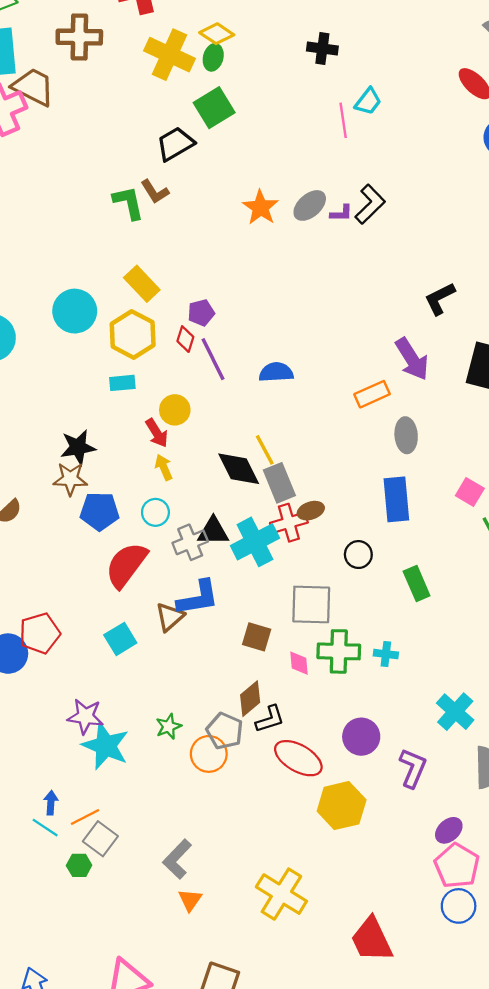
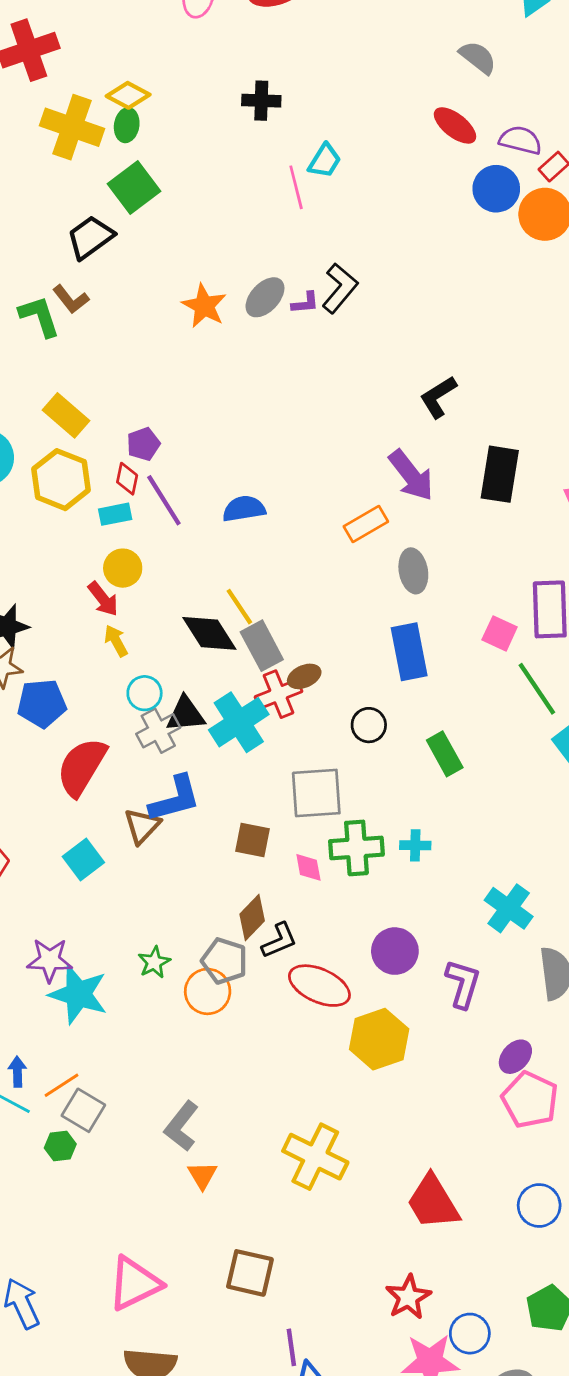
cyan rectangle: (122, 383) -> (115, 514), moved
cyan circle: (155, 512) -> (145, 693), moved
blue circle: (459, 906) -> (539, 1205), moved

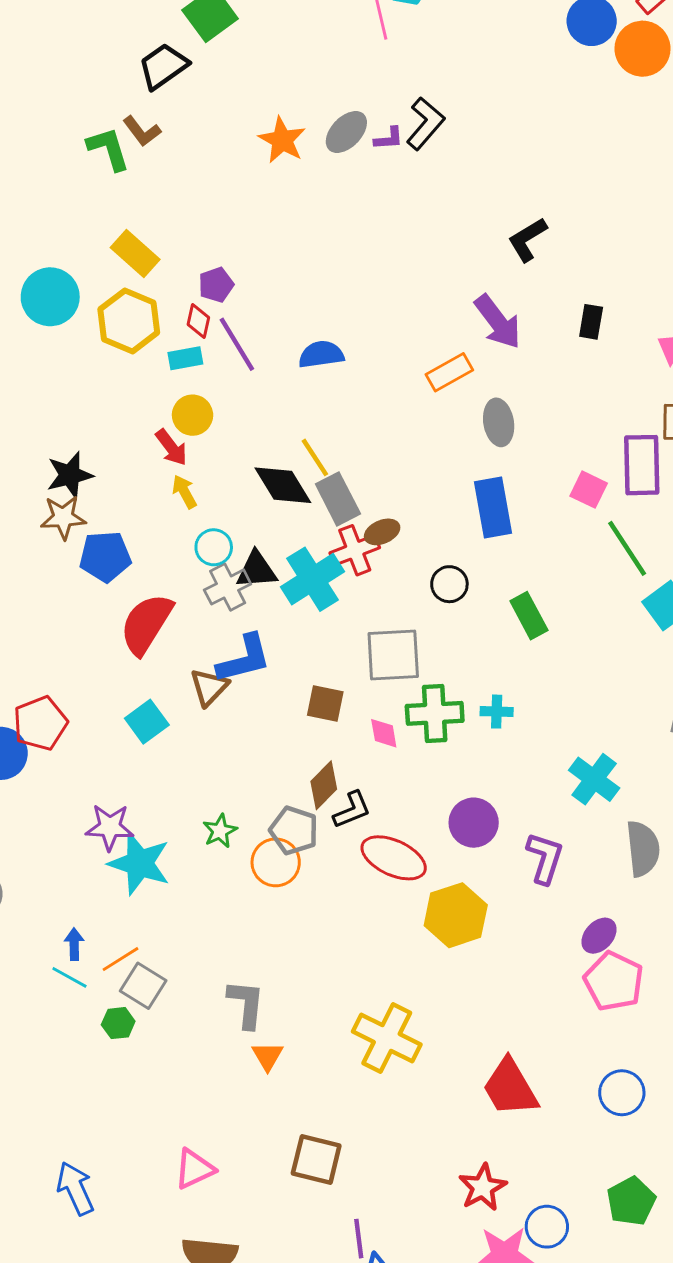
black rectangle: (500, 474) -> (591, 322), size x0.6
gray L-shape: (181, 1126) -> (246, 1004), turned 147
pink triangle: (134, 1283) -> (194, 1169), size x0.7

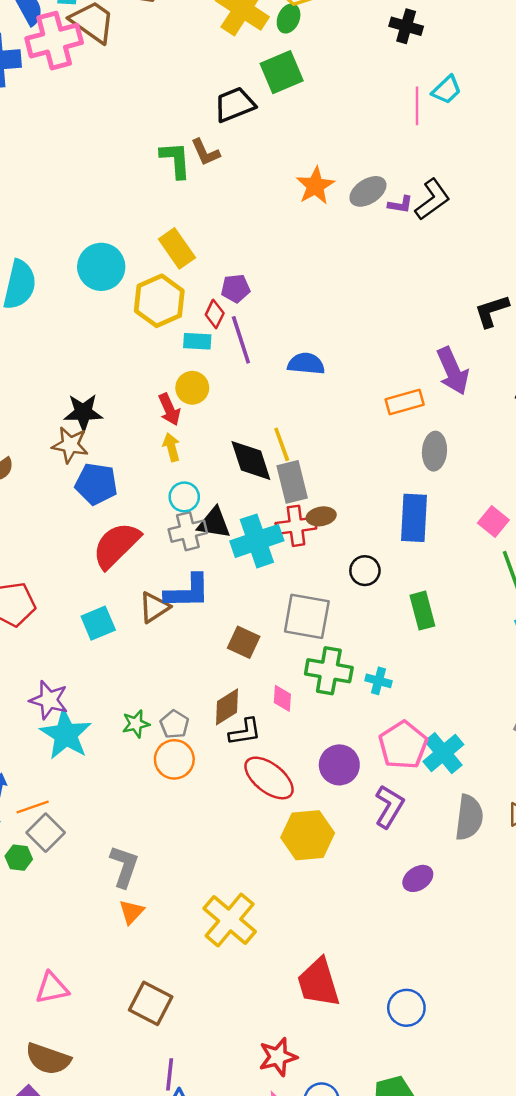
pink diamond: (384, 733) -> (282, 698), moved
gray pentagon: (294, 830) -> (174, 724), moved, size x0.7
pink pentagon: (614, 981) -> (403, 745), moved

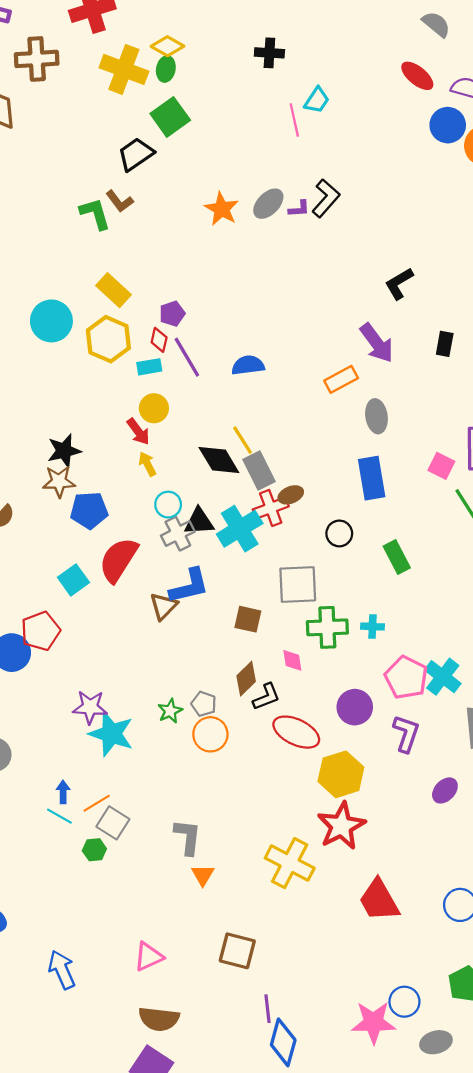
cyan square: (98, 623) -> (73, 580), moved
red star: (278, 1057) -> (341, 826), moved, size x1.4

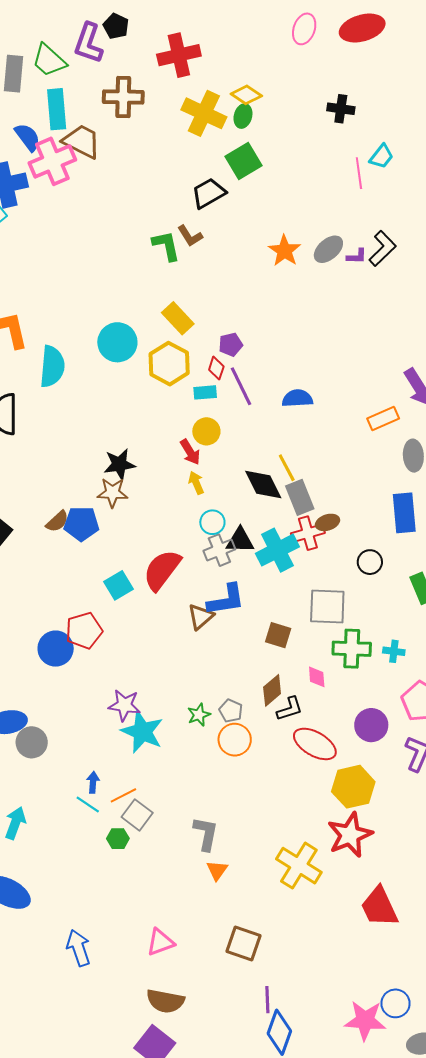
blue pentagon: (89, 510) -> (81, 524), moved

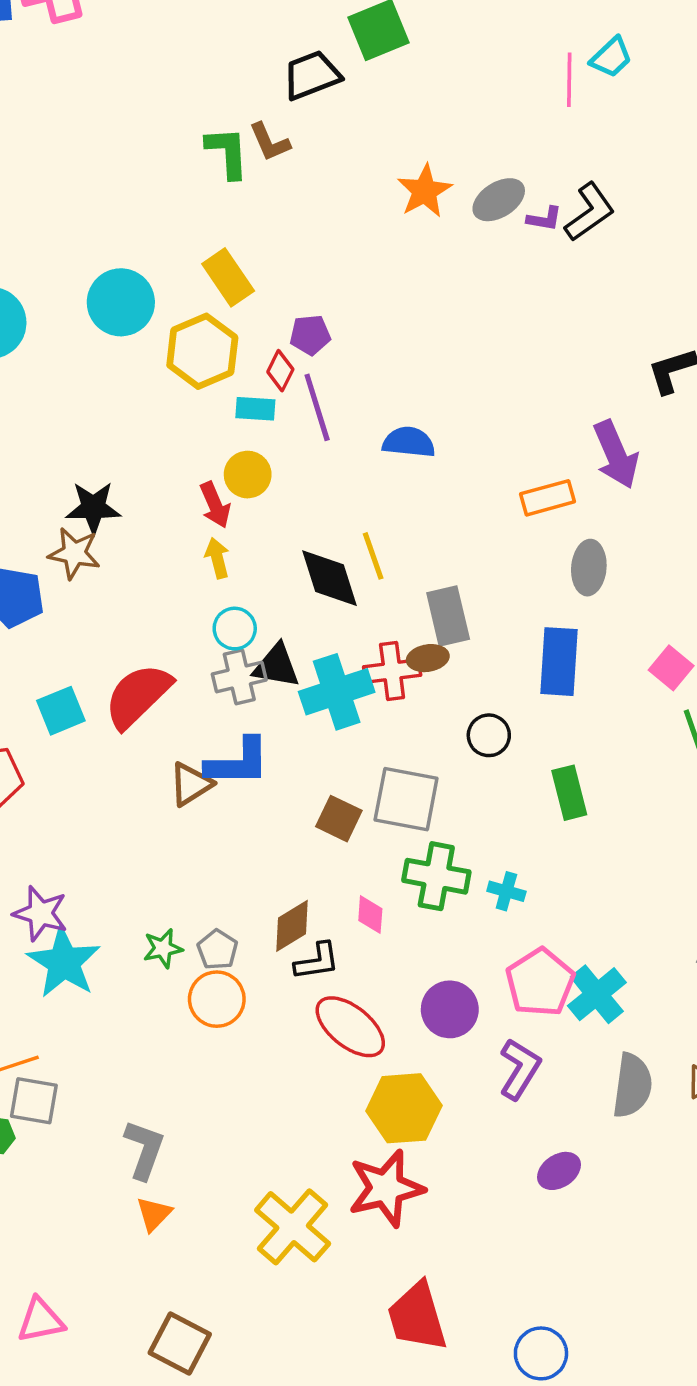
gray rectangle: (300, 497) -> (448, 616), moved
brown square: (278, 635) -> (339, 819), moved
gray square: (137, 815) -> (34, 1101), turned -36

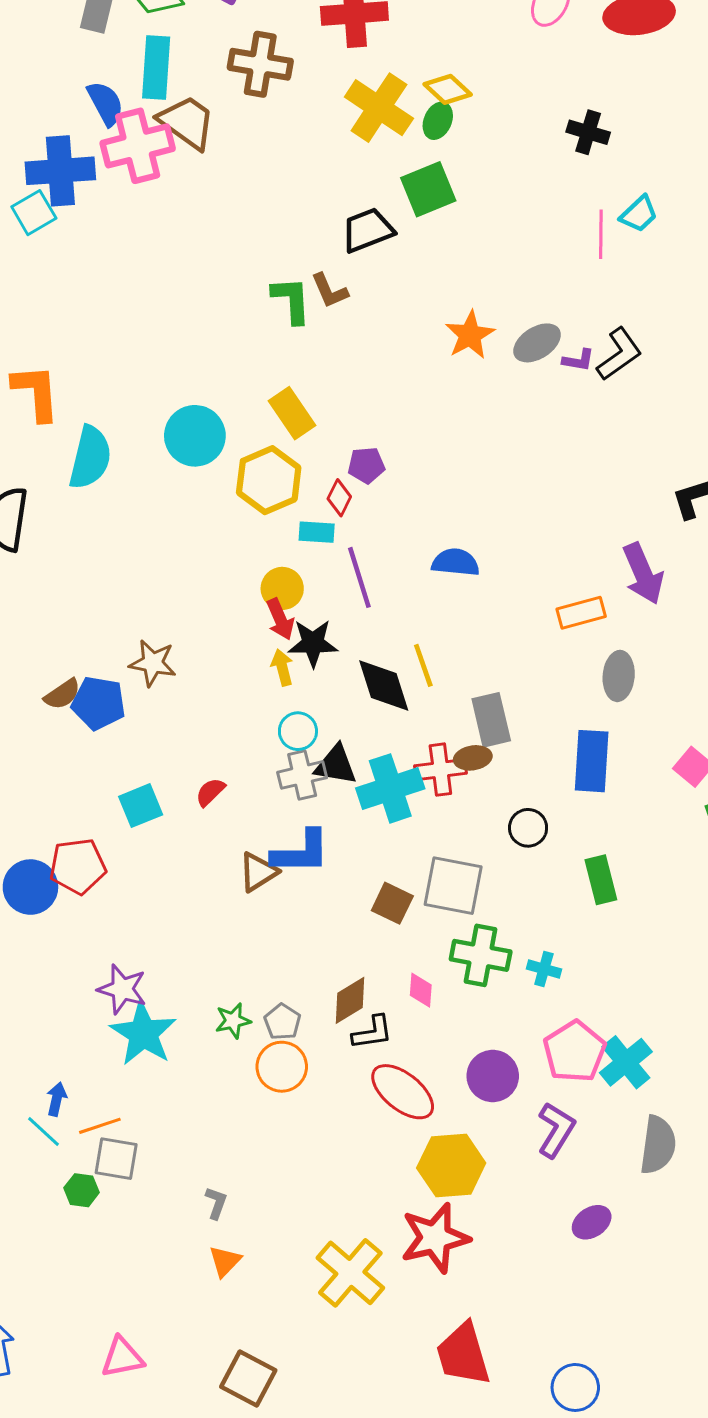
purple line: (317, 407) -> (359, 577), moved
yellow circle: (248, 475) -> (282, 588), moved
black star: (93, 508) -> (313, 643), moved
red semicircle: (138, 696) -> (210, 792), size x0.5
gray L-shape: (144, 1150) -> (216, 1203), size x0.6

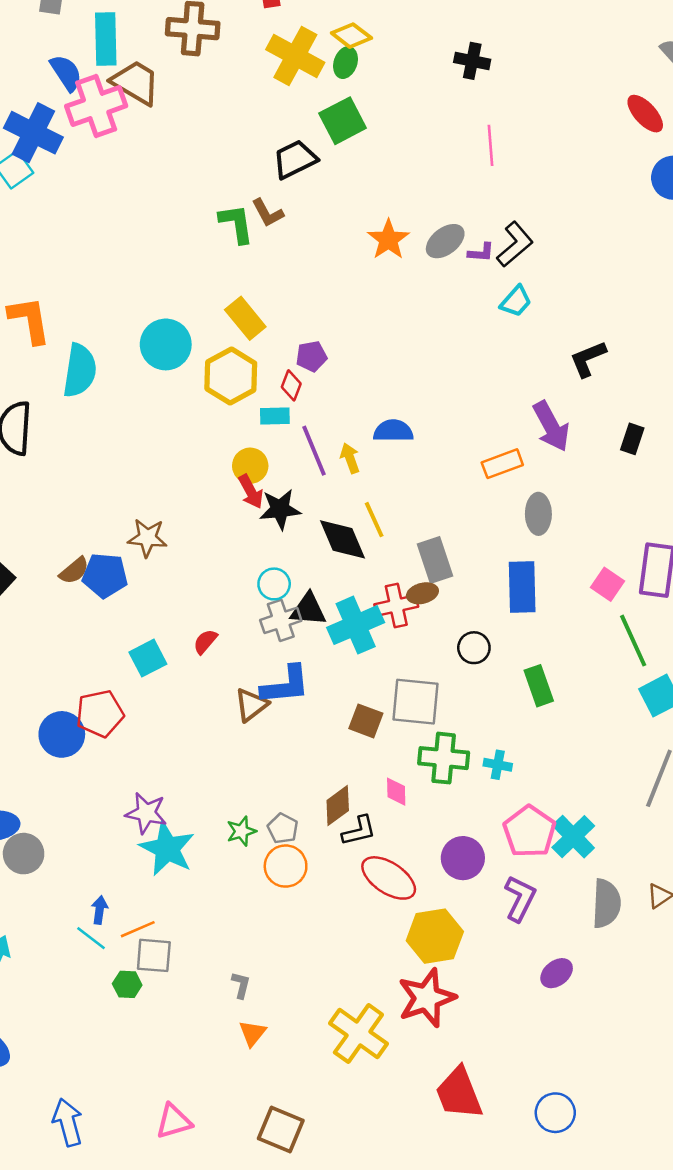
blue cross: (60, 171) -> (33, 133), turned 36
cyan trapezoid: (639, 214) -> (516, 301), moved
yellow arrow: (282, 667) -> (350, 458), moved

